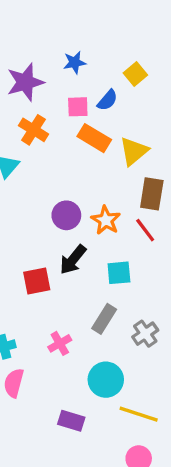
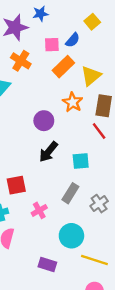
blue star: (75, 62) -> (40, 14), moved
orange rectangle: (94, 138) -> (63, 67), turned -75
orange star: (106, 220) -> (73, 102), moved
red square: (37, 281) -> (16, 185), moved

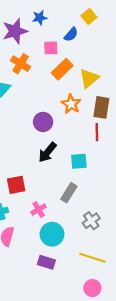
yellow square: (92, 22) -> (89, 17), moved
blue semicircle: (73, 40) -> (71, 34), moved
red line: (99, 131) -> (97, 132), turned 36
gray cross: (99, 204) -> (91, 221), moved
cyan circle: (71, 236) -> (52, 234), moved

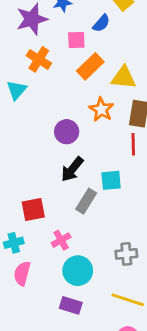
yellow triangle: (89, 78) -> (124, 77), turned 45
gray rectangle: (69, 193) -> (86, 201), moved
gray cross: (91, 221) -> (126, 254), turned 30

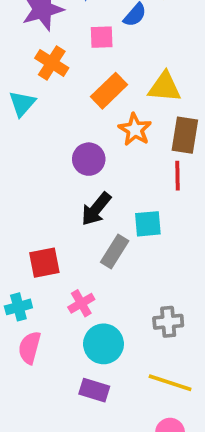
orange rectangle: (90, 66) -> (109, 91), moved

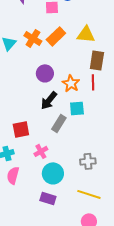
orange cross: (52, 63) -> (33, 38), moved
orange star: (135, 130) -> (71, 83), moved

